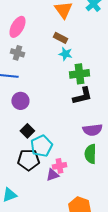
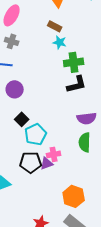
black pentagon: (28, 160) -> (31, 162), moved

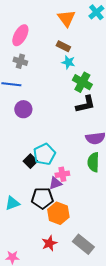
green cross: (74, 62) -> (82, 82), turned 36
black square: (22, 119) -> (30, 161), moved
black pentagon: (31, 162) -> (42, 198), moved
orange hexagon: (74, 196) -> (58, 213), moved

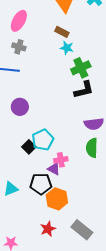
green cross: (82, 82) -> (81, 68), turned 36
purple circle: (23, 109) -> (20, 107), moved
purple triangle: (55, 183) -> (54, 169), turned 48

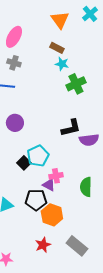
black L-shape: (84, 90) -> (71, 128), moved
green semicircle: (92, 148) -> (86, 187), moved

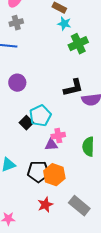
gray cross: (14, 63) -> (16, 23), turned -32
purple triangle: (49, 185) -> (51, 145), turned -32
black pentagon: (36, 200) -> (38, 172), moved

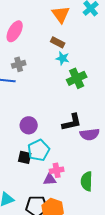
gray cross: (16, 23) -> (19, 64), moved
purple circle: (17, 83) -> (29, 125), moved
black square: (26, 123) -> (25, 157), turned -32

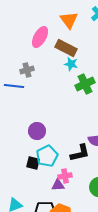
pink ellipse: (15, 31) -> (40, 37), moved
brown rectangle: (58, 42) -> (66, 48), size x1.5
black L-shape: (72, 122) -> (80, 153), moved

